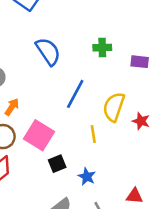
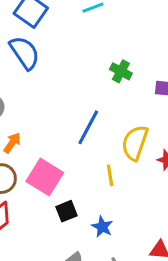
green cross: (102, 48) -> (121, 71), turned 30
blue semicircle: (48, 51) -> (25, 53), moved

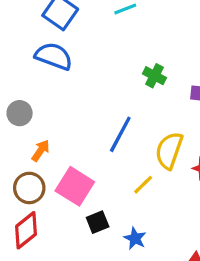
blue semicircle: (25, 53) -> (54, 56), turned -36
yellow line: (110, 175) -> (143, 185), turned 55

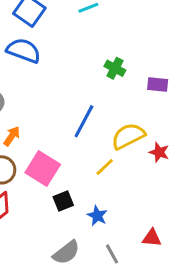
yellow semicircle: (169, 151) -> (128, 136), turned 44

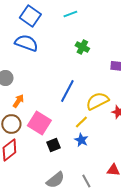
green cross: (115, 68) -> (82, 47), moved
blue star: (97, 216) -> (81, 140), moved

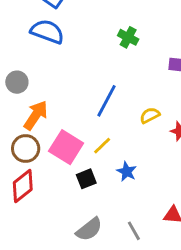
orange arrow: (18, 101) -> (36, 115), size x1.5
yellow semicircle: (97, 101) -> (150, 115), size x0.6
yellow line: (81, 122) -> (102, 146), moved

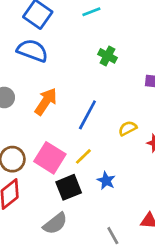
orange arrow: (36, 115) -> (46, 101), moved
black square: (86, 179) -> (69, 187), size x1.4
gray semicircle: (89, 229) -> (55, 224), moved

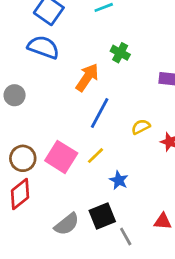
orange arrow: (46, 101) -> (87, 77), moved
black square: (69, 187) -> (102, 216), moved

